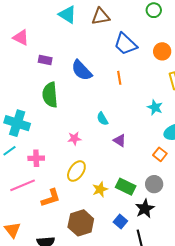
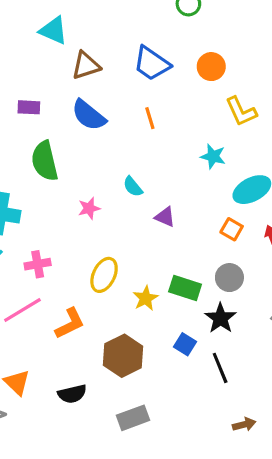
brown triangle: (101, 16) -> (86, 66), moved
pink star: (74, 138) -> (89, 208), moved

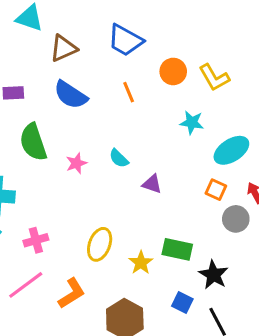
orange circle: (211, 67) -> (173, 71), moved
pink star: (89, 208) -> (76, 163), moved
gray circle: (229, 278) -> (236, 219), moved

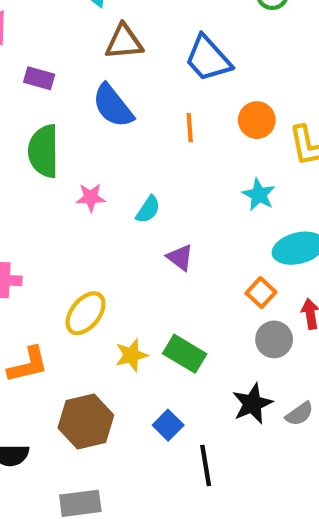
cyan semicircle: (119, 158) -> (148, 209), turned -120
black star: (214, 275) -> (252, 404), moved

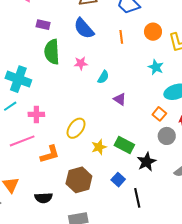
purple rectangle: (39, 78) -> (43, 25), moved
pink star: (91, 197) -> (81, 63), moved
black star: (252, 404) -> (147, 162), moved

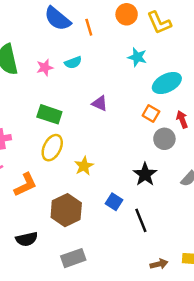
blue semicircle: (84, 28) -> (57, 19), moved
cyan semicircle: (103, 77) -> (73, 63), moved, turned 48
green rectangle: (124, 145) -> (49, 114), moved

